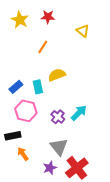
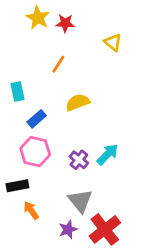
yellow star: (20, 20) -> (38, 18), moved
blue rectangle: (16, 87) -> (37, 119), moved
cyan rectangle: (38, 87) -> (17, 92), moved

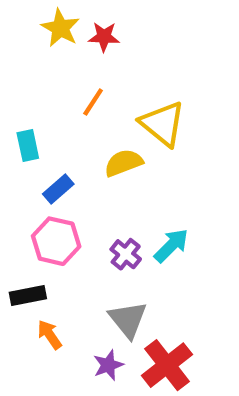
yellow triangle: (113, 42) -> (163, 124), moved, size x1.6

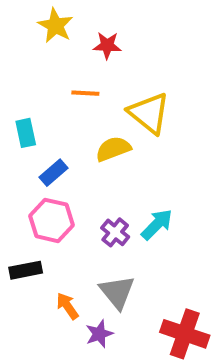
red star: (104, 37) -> (107, 45), moved
orange line: (93, 102) -> (85, 93), turned 60
orange arrow: (50, 335) -> (67, 306), moved
red cross: (167, 365) -> (185, 334), moved, turned -33

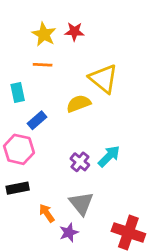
yellow star: (55, 26) -> (44, 34), moved
orange line: (85, 93) -> (43, 65), moved
pink hexagon: (52, 220) -> (19, 149), moved

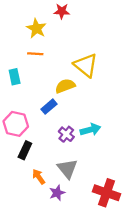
red star: (74, 32) -> (62, 11), moved
blue rectangle: (37, 120) -> (49, 107), moved
cyan arrow: (109, 156) -> (90, 130), turned 30
black rectangle: (18, 188) -> (25, 150), moved, turned -54

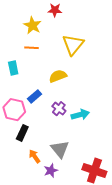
yellow triangle: (86, 65) -> (73, 45), moved, turned 30
blue rectangle: (49, 107) -> (35, 96), moved
purple cross: (66, 134) -> (59, 109), moved

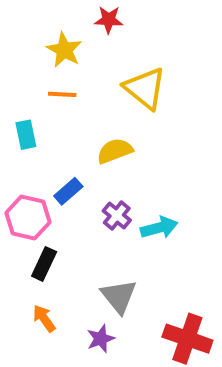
yellow triangle: (73, 45) -> (145, 88), turned -30
orange arrow: (35, 156) -> (44, 318), moved

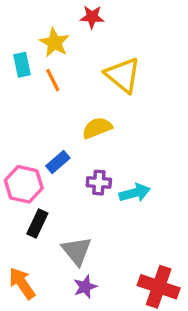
orange line: (62, 94) -> (53, 80), turned 60
cyan rectangle: (26, 135) -> (22, 65), moved
purple cross: (117, 215) -> (99, 183), turned -35
gray triangle: (119, 296) -> (77, 251), moved
orange arrow: (44, 318) -> (22, 283), moved, size x1.4

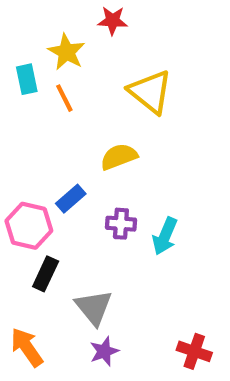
cyan arrow: (135, 193) -> (165, 236), turned 128
red cross: (159, 287) -> (194, 351), size x0.7

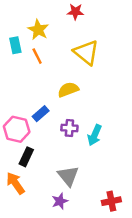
red star: (113, 21) -> (75, 12), moved
gray triangle: (94, 307) -> (68, 176), moved
orange arrow: (27, 347) -> (15, 183), moved
red cross: (194, 351) -> (111, 201), turned -30

